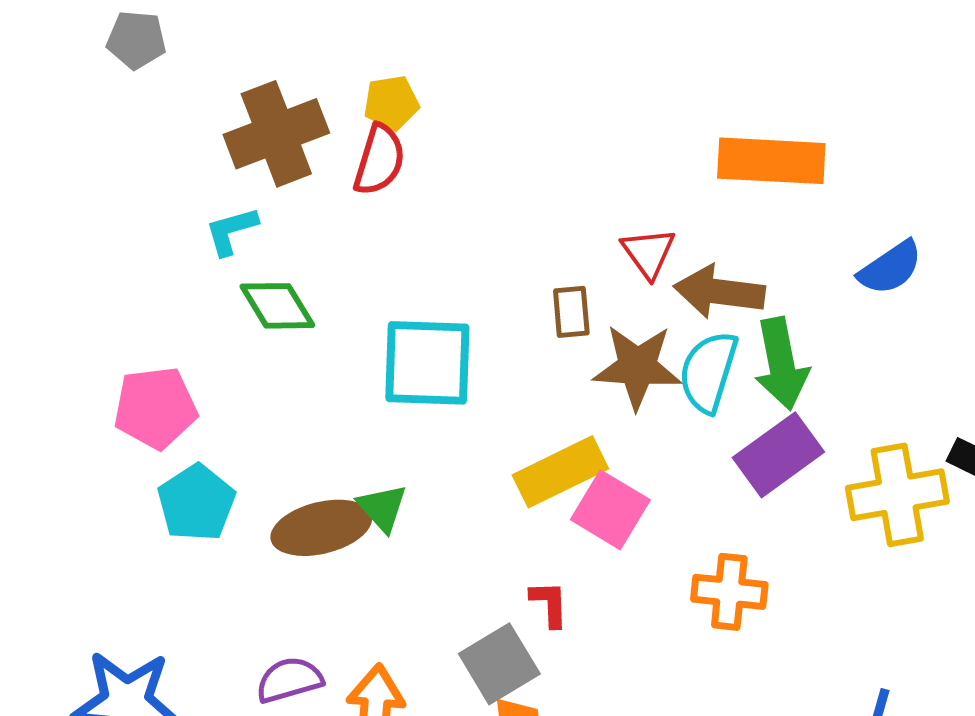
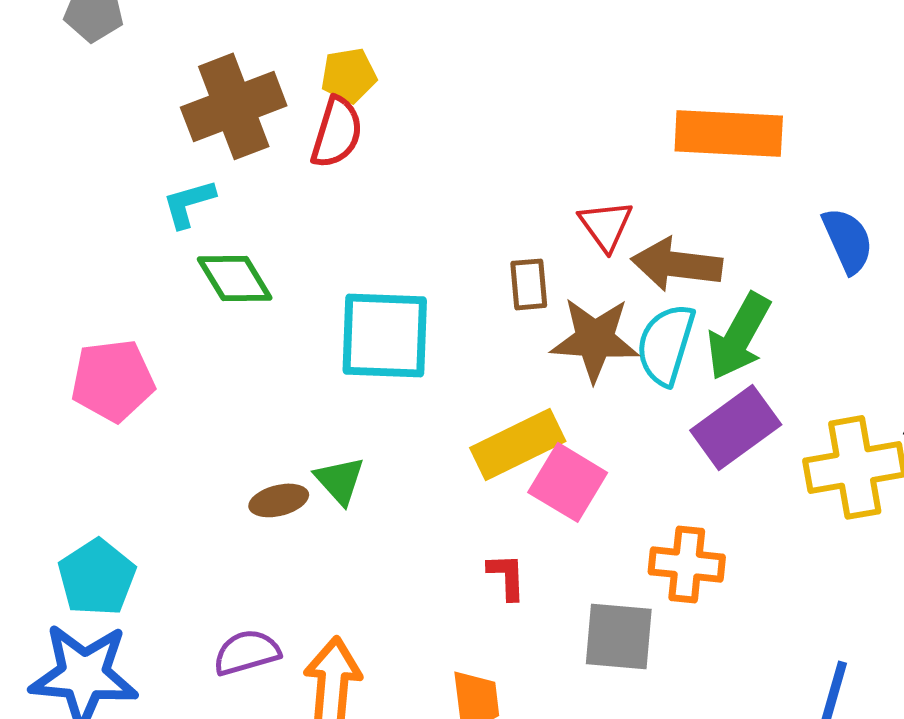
blue semicircle: (890, 268) -> (848, 240), turned -80
green arrow: (781, 364) -> (739, 336), turned 40
cyan pentagon: (196, 503) -> (97, 577), moved
brown ellipse: (321, 528) -> (279, 500), size x0.6
gray square: (499, 664) -> (619, 636), moved, turned 36

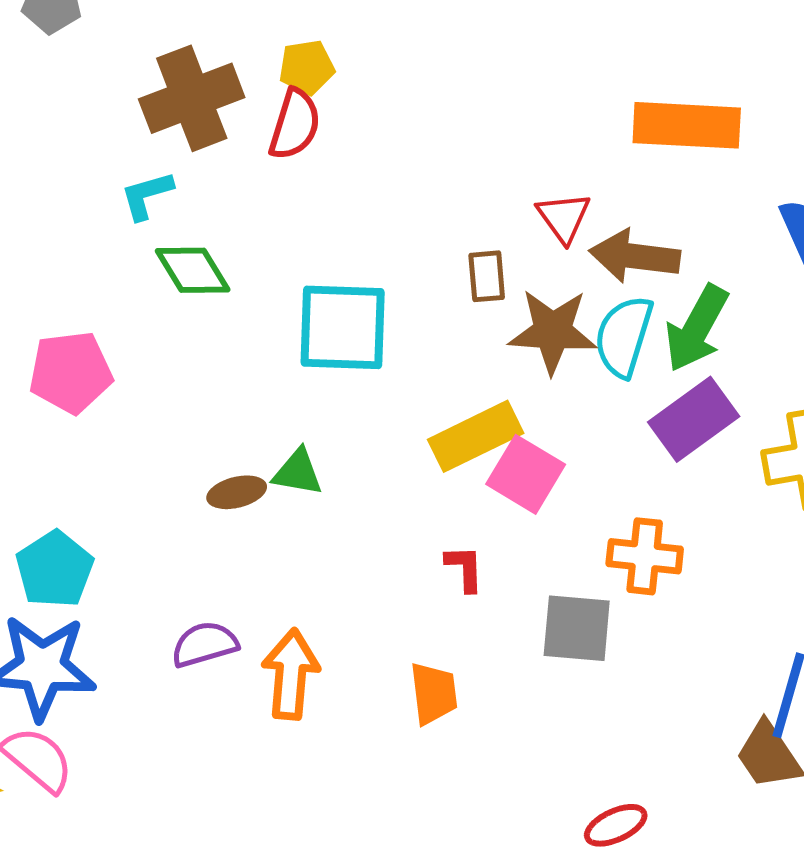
green triangle: (340, 480) -> (298, 472), turned -38

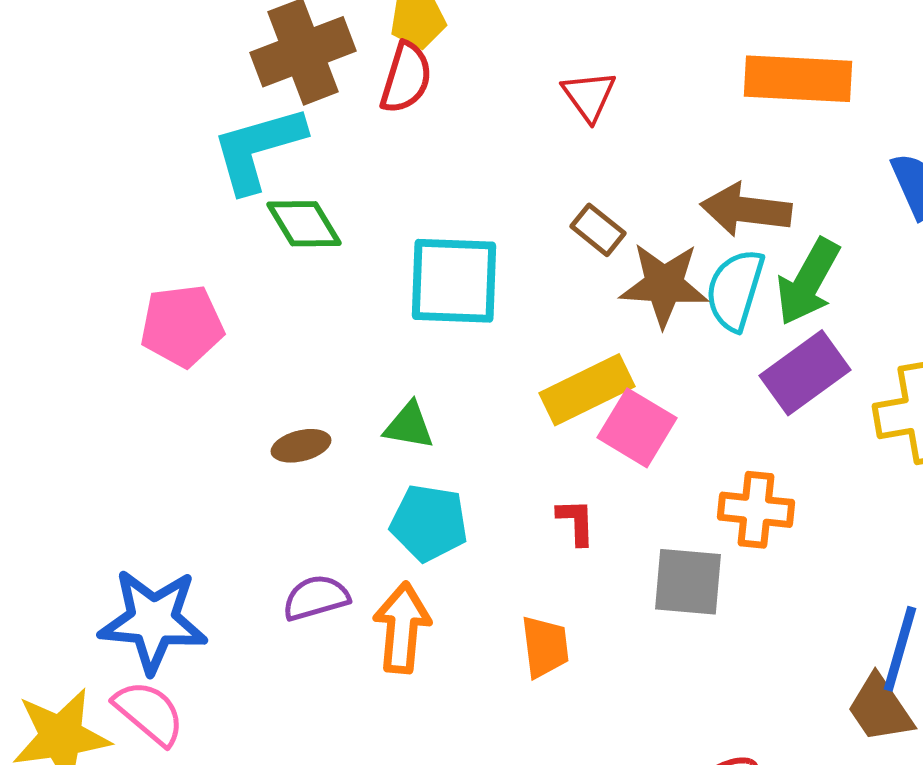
cyan L-shape: (147, 195) -> (258, 149), size x1.8
red triangle: (564, 217) -> (589, 96), moved
brown rectangle: (487, 276) -> (598, 230), turned -46
brown ellipse: (237, 492) -> (301, 446), moved
cyan pentagon: (55, 569) -> (429, 523), moved, turned -30

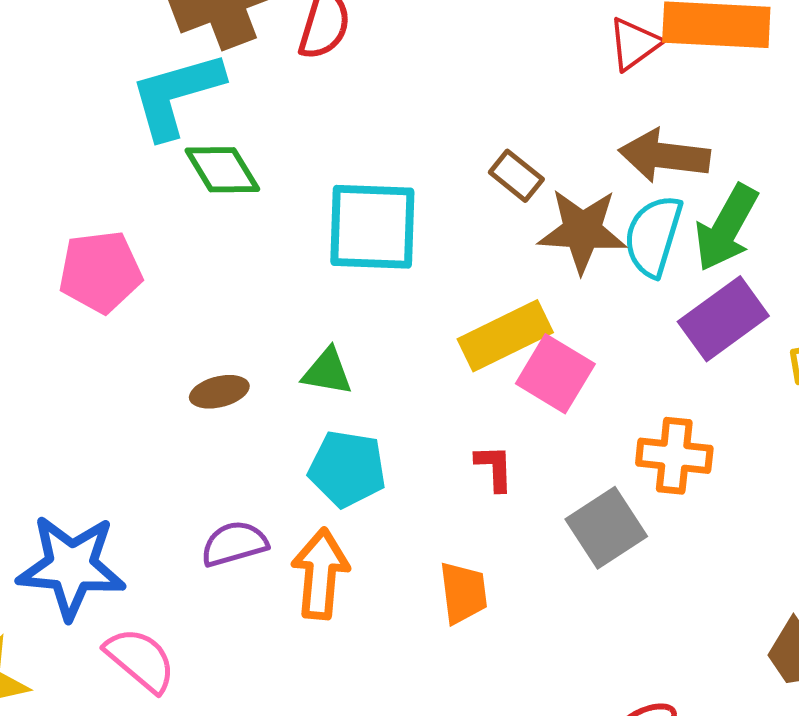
red triangle: (589, 96) -> (634, 44), moved, turned 30
gray square: (688, 582) -> (606, 528), turned -38
pink semicircle: (149, 713) -> (140, 660), moved

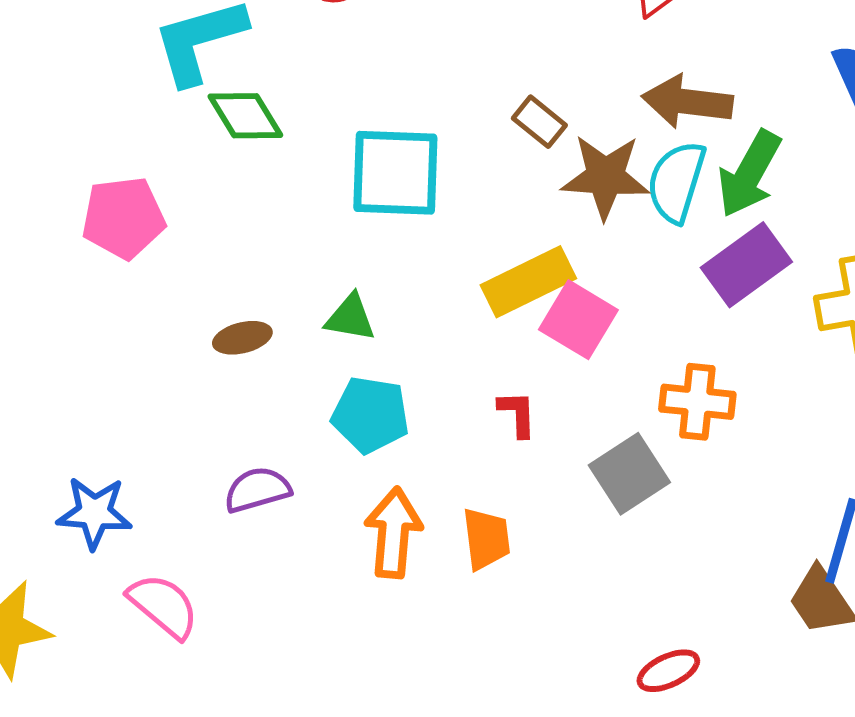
blue star: (71, 567) -> (94, 513), size x0.7
orange arrow: (320, 574) -> (393, 533), moved

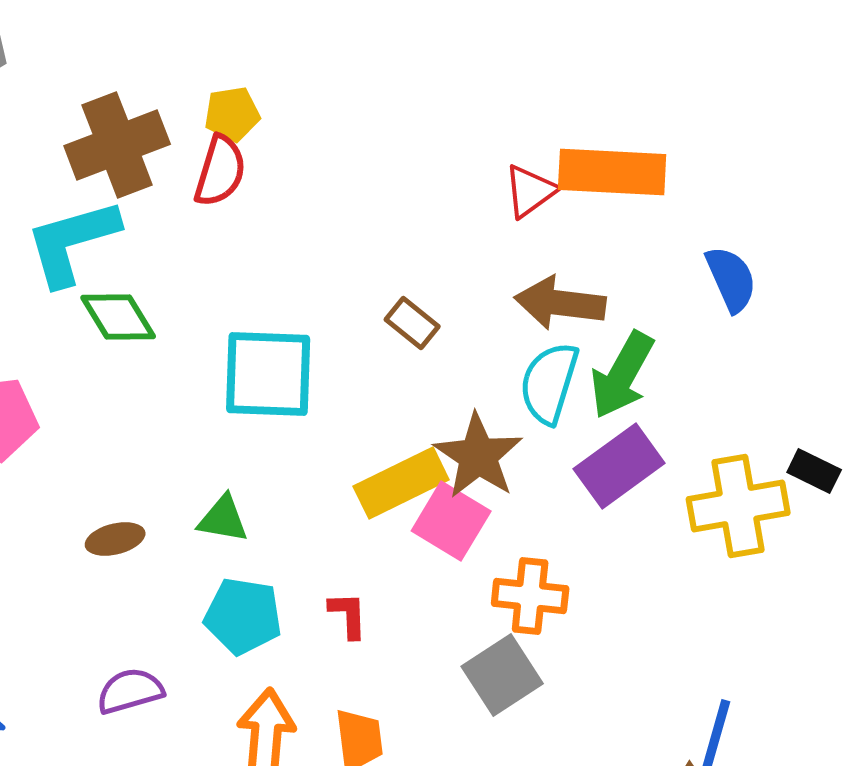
brown star: (605, 177) -> (478, 456), moved, turned 30
orange cross: (697, 402) -> (530, 596), moved
red L-shape: (517, 414) -> (348, 615), moved

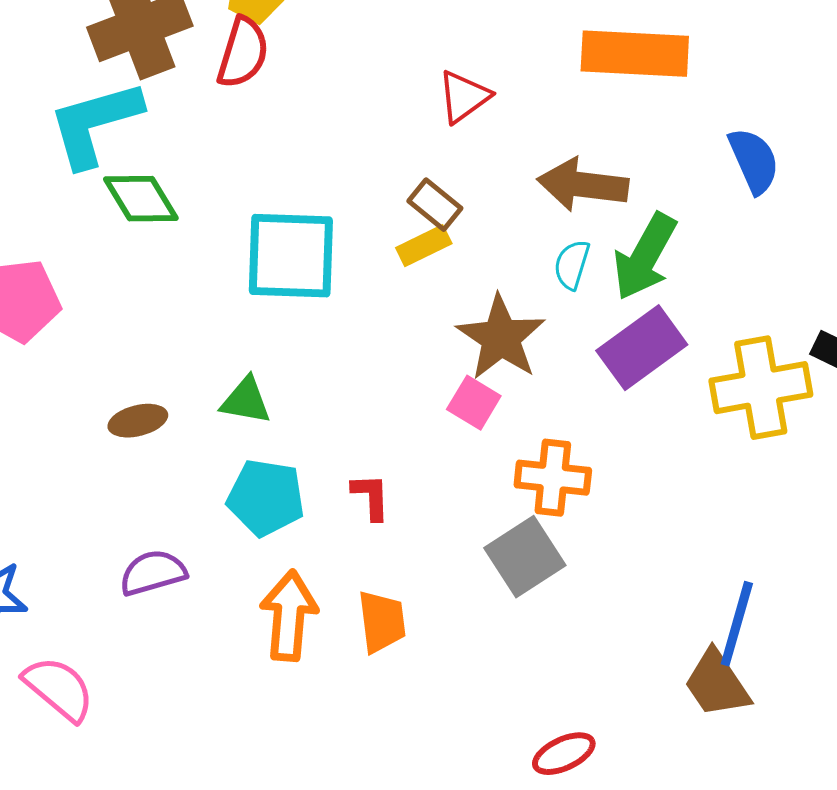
red triangle: (530, 191) -> (464, 97), moved
cyan semicircle: (549, 383) -> (572, 265), size x0.6
yellow rectangle: (401, 483) -> (424, 246), moved, size x0.6
pink square: (451, 521) -> (474, 403), size x0.7

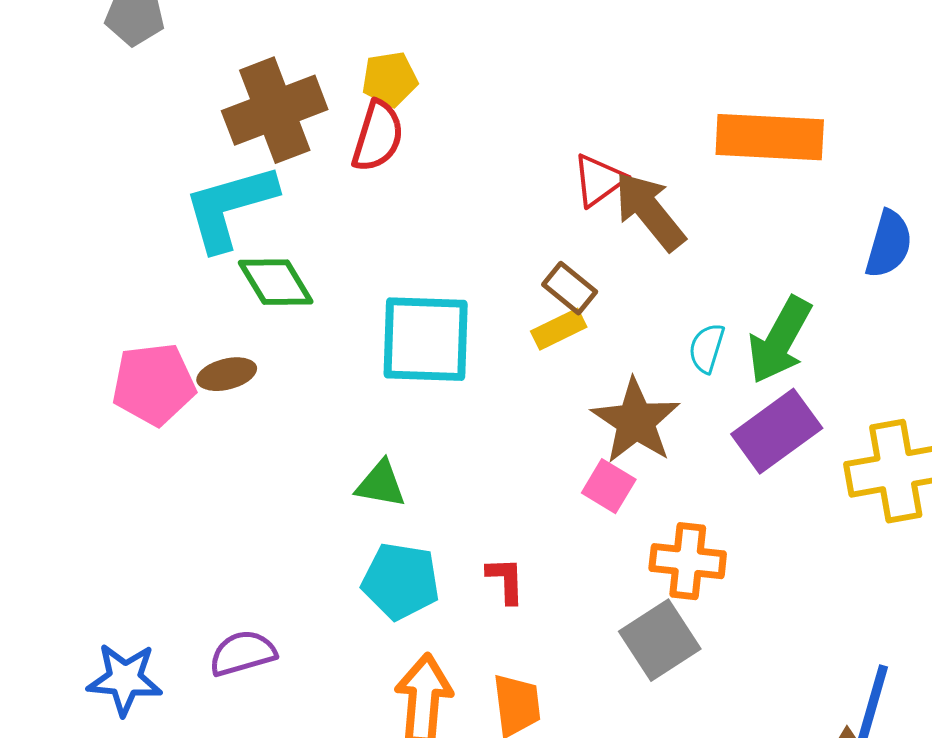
blue semicircle: (754, 161) -> (889, 244), turned 40
brown arrow: (583, 185) -> (650, 211), moved, turned 44
brown ellipse: (138, 421) -> (227, 374), moved
purple semicircle: (153, 573) -> (243, 653), moved

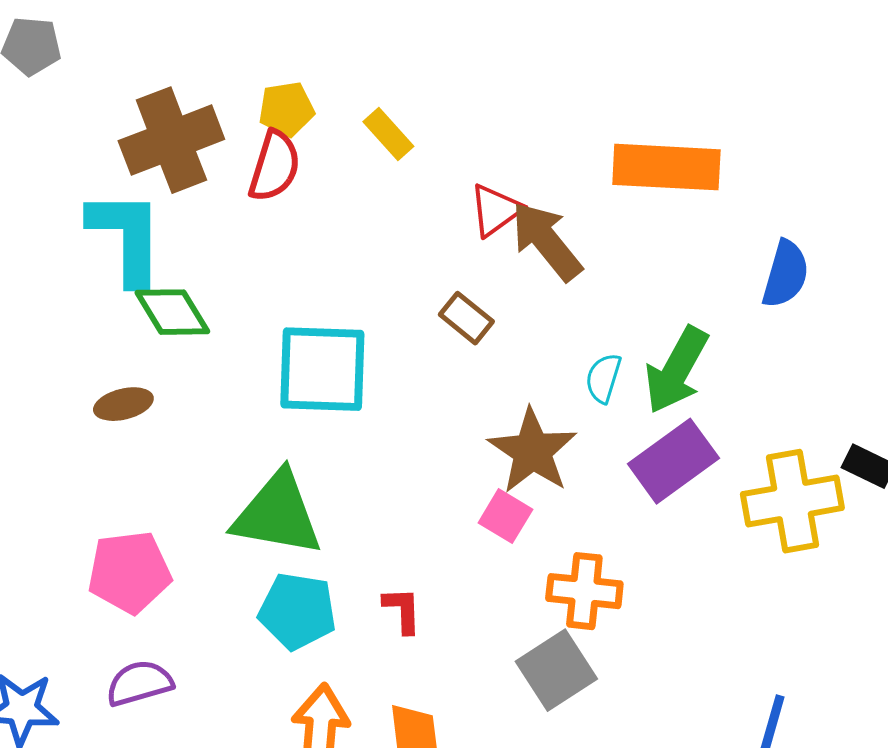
cyan L-shape: (230, 207) -> (126, 237), turned 106
yellow rectangle: (559, 329) -> (388, 134), moved, turned 74
pink pentagon: (154, 384) -> (129, 572), moved
green triangle: (381, 484) -> (277, 514), size x1.8

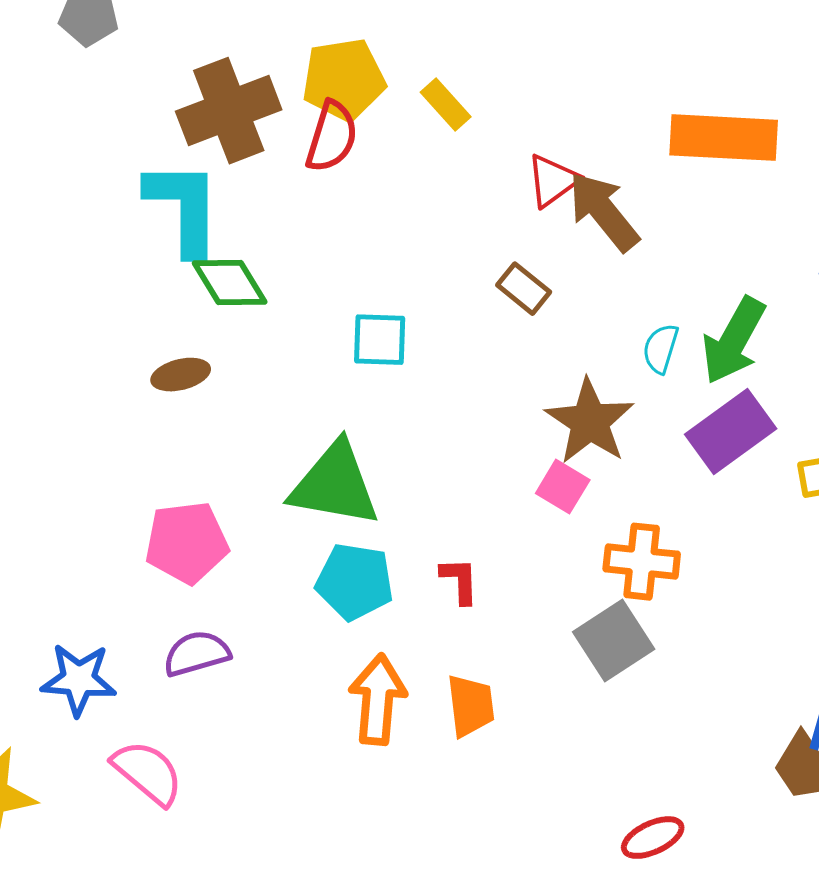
yellow pentagon: (286, 109) -> (344, 80), size x1.5
cyan square: (322, 369) -> (380, 340), size x0.6

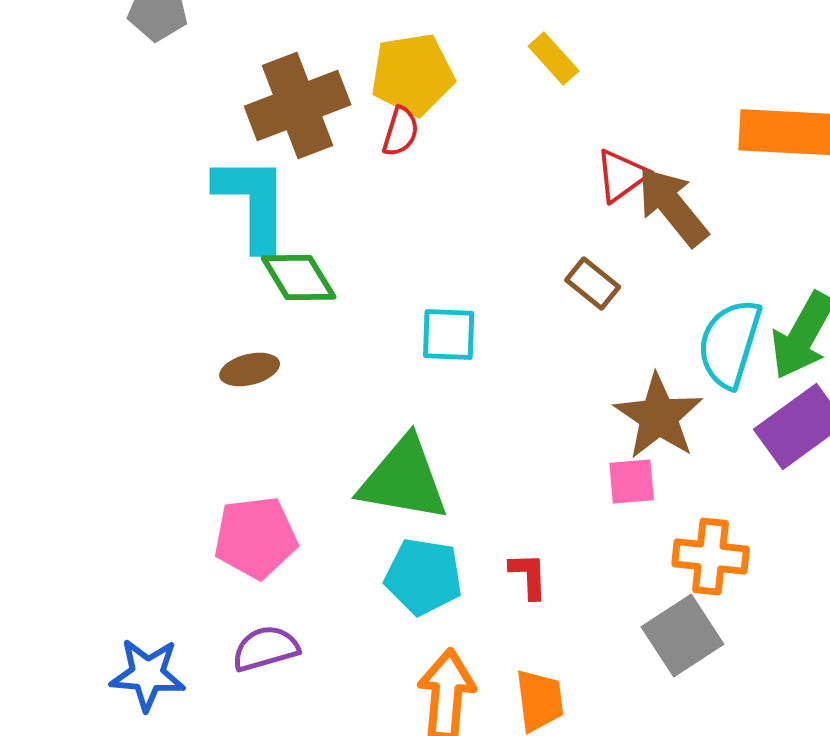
yellow rectangle: (446, 105) -> (554, 58), moved
red semicircle: (332, 137) -> (401, 132), size x0.7
cyan semicircle: (661, 349) -> (730, 344), size x1.8
pink square: (563, 487) -> (632, 482), turned -36

